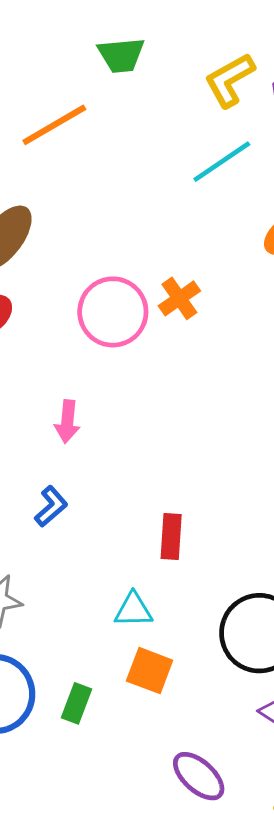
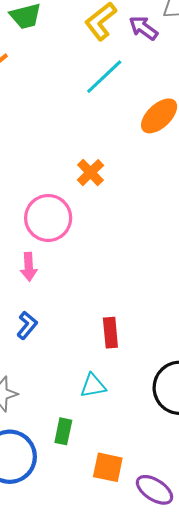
pink circle: (113, 312) -> (48, 218), moved
orange square: (150, 671) -> (108, 467), moved
green rectangle: (77, 703) -> (63, 431), moved

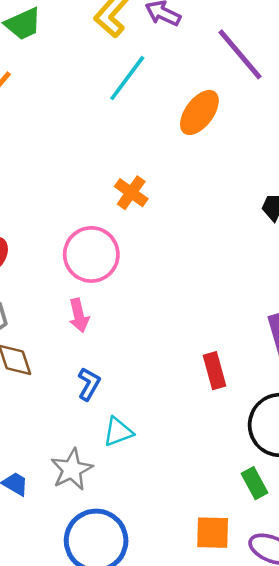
red rectangle: (110, 333) -> (215, 371), moved
cyan triangle: (93, 386) -> (118, 432), moved
green rectangle: (63, 431) -> (254, 483), moved, turned -30

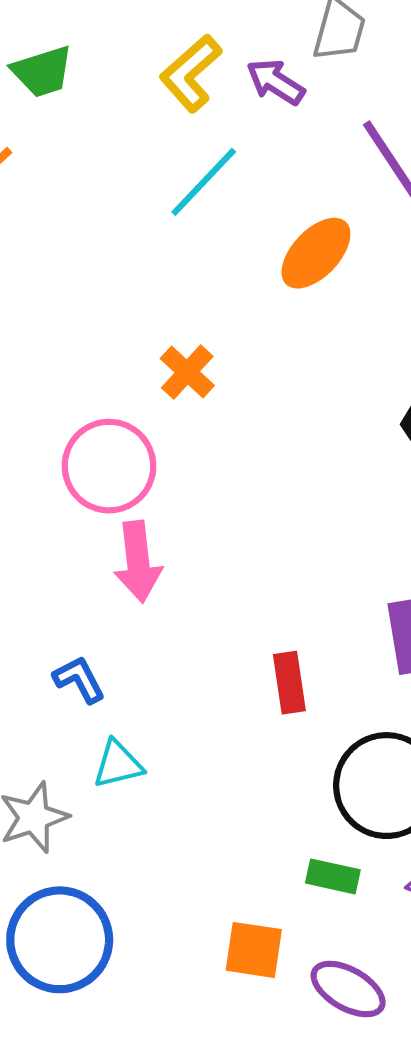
pink arrow: (79, 315) -> (138, 562), moved, size x1.4
blue L-shape: (89, 384) -> (79, 679), turned -64
green rectangle: (254, 483) -> (333, 876), turned -56

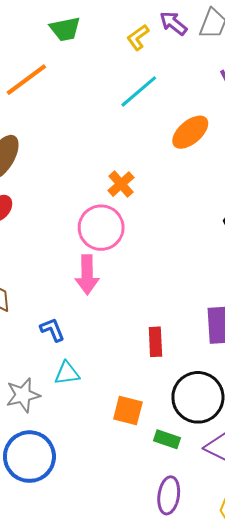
yellow L-shape: (191, 73) -> (138, 37), size x0.7
purple arrow: (276, 82) -> (173, 23), moved
pink circle: (109, 466) -> (101, 228), moved
orange square: (254, 950) -> (128, 410), moved
purple ellipse: (348, 989) -> (169, 495), turned 63

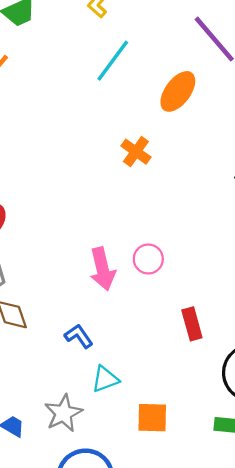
orange cross: (121, 184) -> (136, 152), moved
pink circle: (101, 228) -> (148, 259), moved, size x0.6
orange square: (128, 410) -> (152, 418), moved

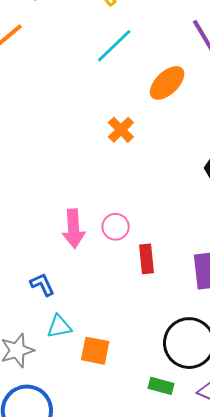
red rectangle: (192, 324) -> (146, 259), moved
orange square: (152, 418) -> (95, 351), moved

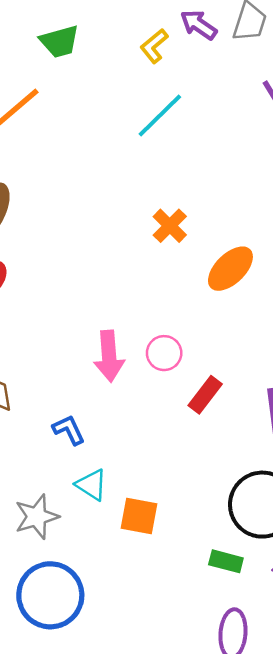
orange ellipse: (167, 83) -> (230, 269), moved
red rectangle: (146, 259) -> (205, 395), turned 44
cyan triangle: (59, 327) -> (92, 485), turned 44

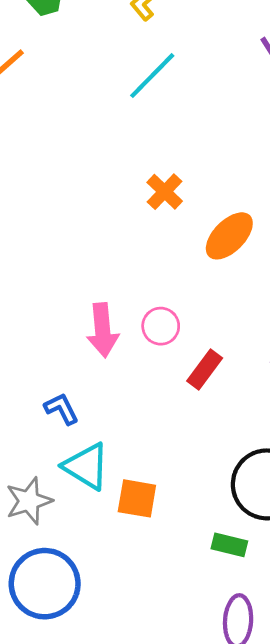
cyan triangle: (92, 485) -> (86, 466), size x1.4

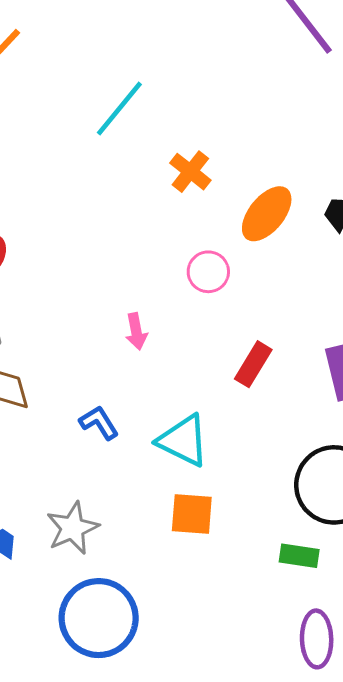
cyan line: (152, 76) -> (119, 109), moved
pink circle: (161, 326) -> (208, 272), moved
pink arrow: (103, 330) -> (136, 331), size x0.6
cyan triangle: (86, 466) -> (183, 441), moved

